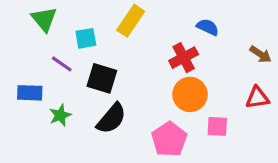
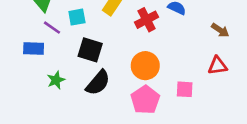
red cross: (184, 58) -> (147, 20), moved
purple line: (62, 64) -> (52, 28), moved
blue rectangle: (30, 93) -> (34, 49), moved
orange circle: (190, 94) -> (145, 66), moved

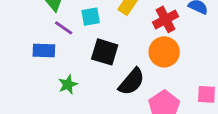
orange circle: (145, 66) -> (164, 52), moved
black semicircle: (98, 83) -> (132, 82), moved

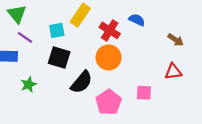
cyan square: (91, 17) -> (57, 30), moved
red cross: (166, 19) -> (110, 30), turned -30

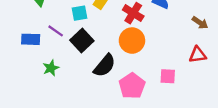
purple line: (25, 37) -> (56, 31), moved
black square: (59, 57) -> (82, 41), turned 30

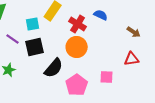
black square: (82, 41) -> (35, 47), turned 30

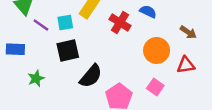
purple line: (13, 39) -> (41, 25), moved
orange circle: (77, 47) -> (157, 50), moved
pink square: (107, 77) -> (155, 87), turned 32

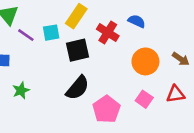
brown arrow: (188, 32) -> (181, 59), moved
black square: (68, 50) -> (78, 50), moved
red triangle: (186, 65) -> (176, 94), moved

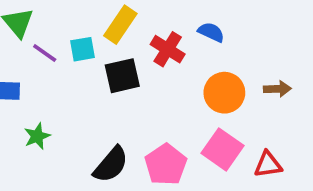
brown arrow: (181, 59) -> (277, 89), turned -36
black semicircle: (78, 88) -> (111, 165), moved
red triangle: (176, 94) -> (268, 165), moved
pink square: (144, 99) -> (222, 149), size x1.5

